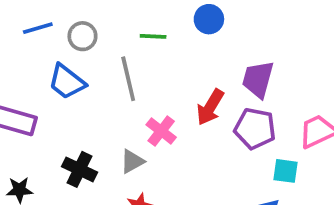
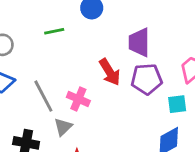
gray line: (128, 79) -> (43, 96), moved
red arrow: (210, 107) -> (110, 72), turned -48

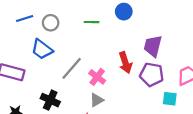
gray line: (43, 96) -> (72, 68), turned 55
gray triangle: (63, 127) -> (97, 100), moved

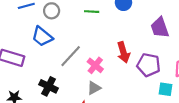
purple trapezoid: (153, 46) -> (160, 28), moved, turned -35

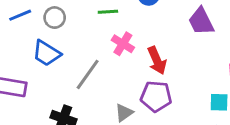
pink cross: (95, 65) -> (123, 44), moved
purple pentagon: (149, 65) -> (156, 96), moved

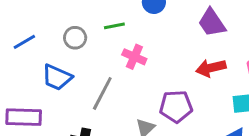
gray circle: (55, 18) -> (75, 38), moved
red arrow: (157, 60) -> (211, 68), moved, turned 108

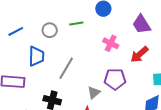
pink cross: (134, 57) -> (111, 43), moved
red arrow: (211, 68) -> (139, 54), turned -30
blue trapezoid: (57, 77) -> (36, 56), turned -115

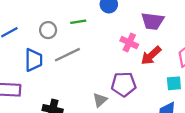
purple trapezoid: (141, 24) -> (153, 21), turned -50
pink cross: (111, 43) -> (129, 43), moved
gray line: (66, 68) -> (67, 55), moved, turned 35

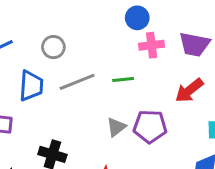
green line: (78, 22) -> (123, 79), moved
pink cross: (129, 43) -> (152, 45), moved, turned -36
gray triangle: (100, 100) -> (116, 127), moved

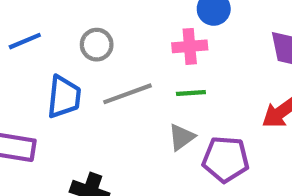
pink cross: (152, 45) -> (190, 46), moved
gray triangle: (116, 127) -> (182, 137), moved

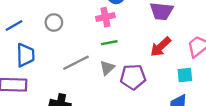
gray line: (127, 94) -> (76, 63), moved
blue trapezoid: (64, 97) -> (25, 55), moved

